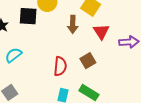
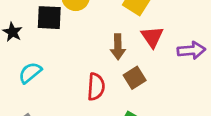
brown arrow: (73, 24) -> (118, 47), moved

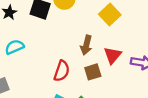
red triangle: (152, 37) -> (113, 55), moved

